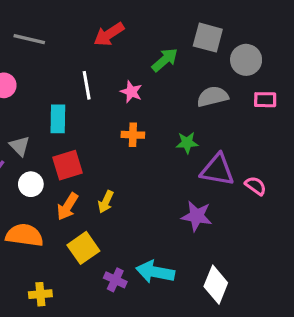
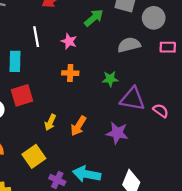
orange arrow: (67, 207) -> (78, 126), moved

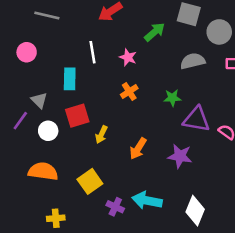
orange cross: (70, 73) -> (129, 92), turned -35
yellow arrow: (50, 122) -> (101, 135), moved

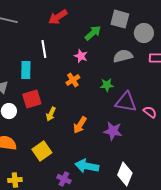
pink star: (128, 57) -> (81, 56), moved
purple cross: (115, 207) -> (64, 179), moved

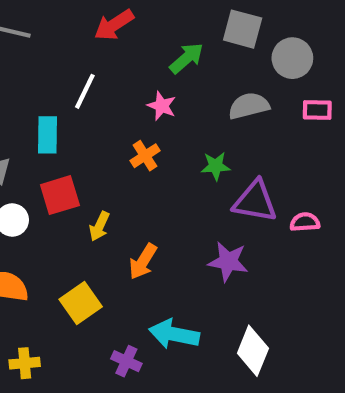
white line: (44, 49) -> (85, 91), turned 36
pink semicircle: (150, 112) -> (305, 222), turned -40
orange arrow: (80, 125) -> (143, 261), moved

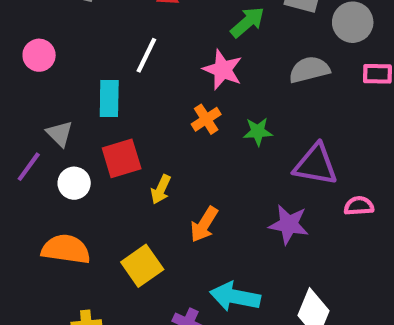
pink star: (162, 106) -> (223, 70), size x1.4
green star: (216, 166) -> (258, 132), moved
pink semicircle: (305, 222) -> (359, 206), moved

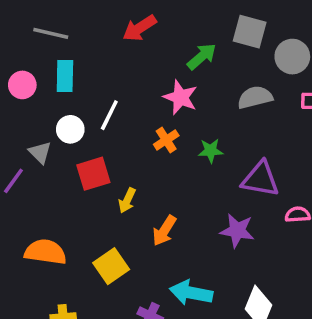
white line: (146, 55) -> (109, 115), moved
cyan rectangle: (109, 99) -> (65, 76), moved
white circle: (74, 183) -> (70, 129), moved

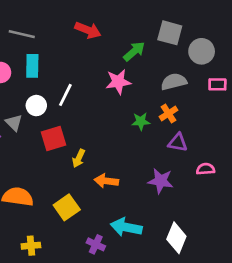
red arrow: (140, 28) -> (88, 30), turned -125
pink star: (180, 97) -> (118, 82), turned -30
orange cross: (166, 140) -> (169, 113), moved
purple triangle: (260, 179) -> (178, 143), size x0.7
orange arrow: (164, 231) -> (106, 181), turned 65

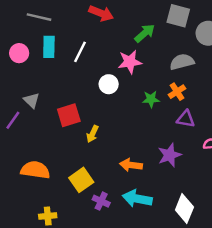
white line: (65, 95) -> (80, 52), moved
white circle: (36, 106) -> (109, 84), moved
orange arrow: (106, 181) -> (131, 165), moved
purple star: (161, 181) -> (170, 155), turned -30
purple cross: (96, 244) -> (101, 201), moved

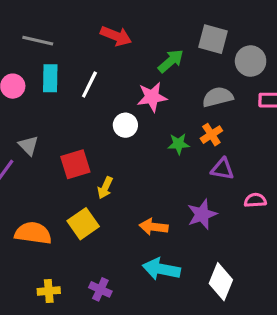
yellow square: (81, 180) -> (83, 224), moved
purple cross: (101, 201) -> (100, 289), moved

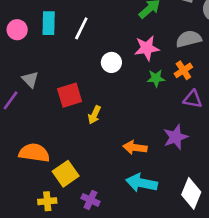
pink star: (152, 97) -> (147, 48), moved
yellow square: (83, 224) -> (66, 174), moved

